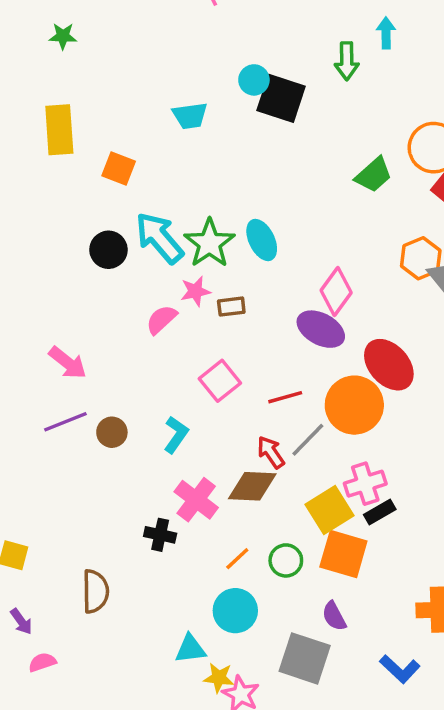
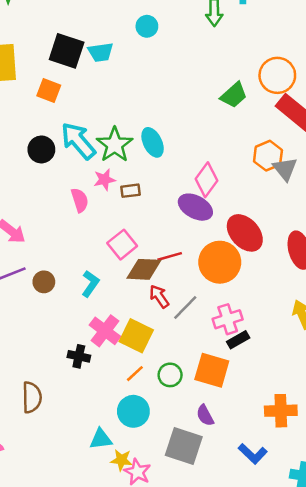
black square: (281, 98) -> (67, 51), moved
pink semicircle: (161, 320) -> (80, 200), turned 115
gray line: (308, 440) -> (185, 307), moved
brown diamond: (252, 486) -> (144, 269), moved
yellow square: (329, 510) -> (136, 336), moved, turned -32

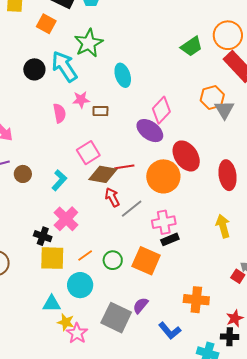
green star: (115, 145) -> (89, 43), moved
yellow square: (136, 336) -> (52, 258), moved, turned -32
purple semicircle: (205, 415) -> (141, 305), moved, turned 60

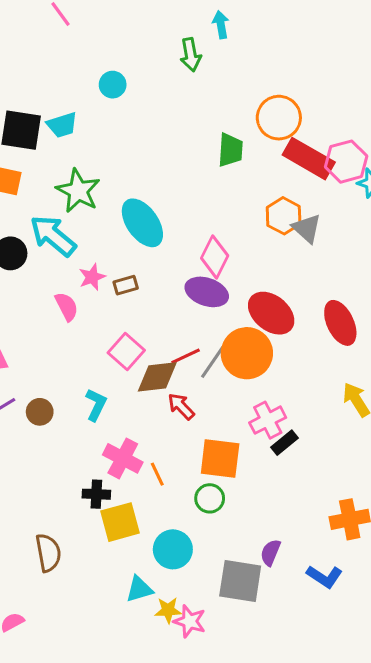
green trapezoid: (191, 46) -> (230, 150), turned -35
cyan ellipse: (123, 75) -> (142, 223), size x1.4
gray line: (132, 209) -> (213, 362), moved
orange line: (85, 256) -> (157, 474), moved, turned -63
orange square: (146, 261) -> (220, 458), moved

